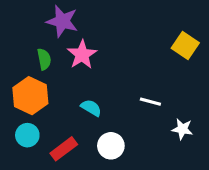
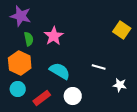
purple star: (62, 21) -> (21, 16), moved
cyan semicircle: (91, 108) -> (60, 71), size x1.5

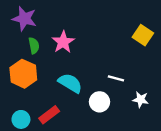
cyan circle: (18, 89) -> (21, 119), moved
white circle: (73, 96) -> (100, 102), moved

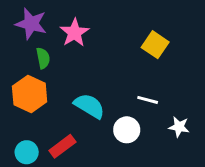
yellow square: (143, 35) -> (155, 45), moved
pink star: (63, 42) -> (74, 33), moved

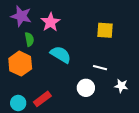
yellow square: (155, 45) -> (105, 30), turned -30
cyan semicircle: (89, 106) -> (61, 54), moved

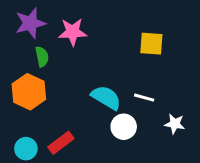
purple star: (21, 16) -> (30, 23), turned -30
pink star: (51, 22) -> (73, 32), turned 30
cyan semicircle: (61, 54) -> (106, 98), moved

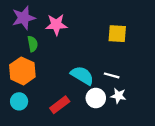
white star: (175, 124) -> (118, 96), moved
red rectangle: (61, 143) -> (60, 105), moved
cyan circle: (26, 149) -> (19, 101), moved

